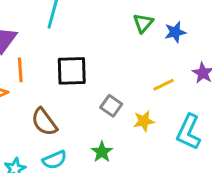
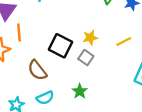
black square: (72, 71) -> (60, 46), moved, turned 30
yellow star: (144, 121) -> (90, 38), moved

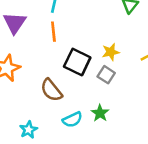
orange line: (19, 33) -> (53, 32), moved
cyan semicircle: (45, 98) -> (72, 120), moved

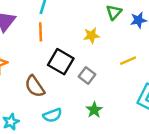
yellow star: (111, 52) -> (91, 35), moved
green star: (100, 113) -> (94, 110), moved

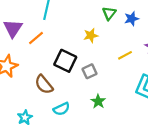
orange line: (41, 32) -> (36, 38), moved, turned 56
gray square: (87, 76) -> (89, 71), turned 32

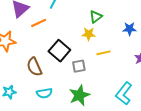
green triangle: (109, 13) -> (96, 17), moved
yellow line: (125, 55) -> (104, 53), moved
green star: (98, 101) -> (79, 95), size x1.5

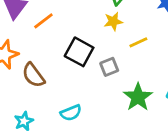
brown semicircle: (34, 67) -> (33, 75), moved
green star: (79, 95) -> (138, 97), moved

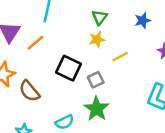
green star: (138, 97) -> (96, 109), moved

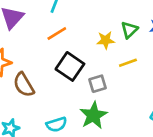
green triangle: (100, 17) -> (129, 30), moved
orange line: (35, 43) -> (57, 33), moved

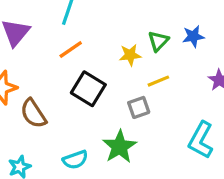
gray square: (98, 84) -> (139, 107), moved

